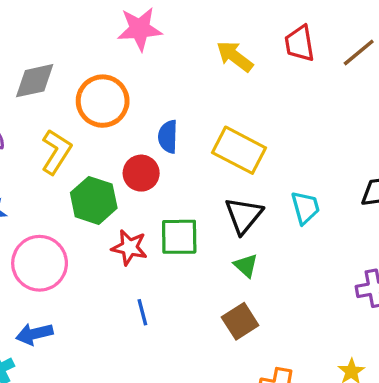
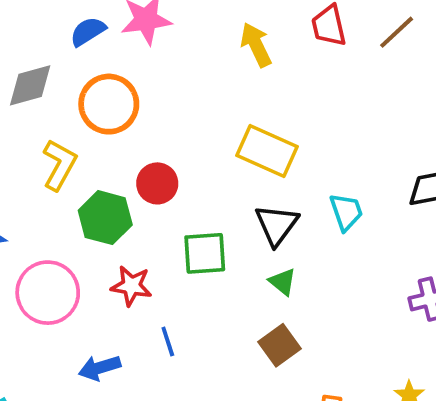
yellow arrow: (235, 56) -> (256, 45), turned 30
blue semicircle: (168, 137) -> (88, 31), moved, turned 60
red star: (129, 247) -> (131, 286), moved
blue arrow: (34, 334) -> (100, 368), moved

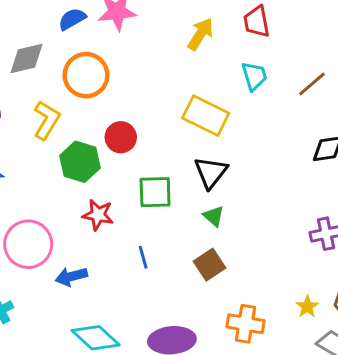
brown line: (397, 32) -> (312, 84), moved
yellow arrow: (256, 45) -> (200, 34), turned 56
cyan trapezoid: (346, 212) -> (254, 76), moved
pink circle: (48, 293) -> (28, 244), moved
blue line: (168, 342) -> (143, 257), moved

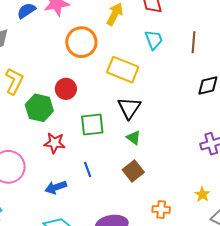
orange circle: (86, 75) -> (81, 42), moved
brown line: (312, 84) -> (194, 42), turned -40
blue arrow: (71, 277) -> (56, 187), moved
orange cross: (245, 324) -> (161, 209), size x0.7

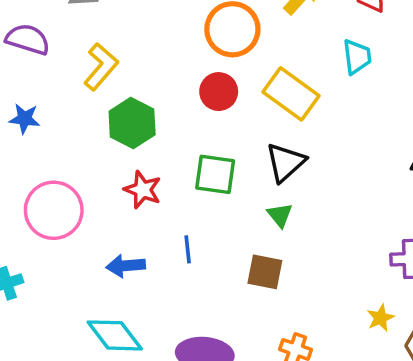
red circle: (66, 89) -> (219, 92), moved
brown square: (133, 171) -> (265, 272), turned 35
yellow star: (202, 194) -> (380, 318), moved

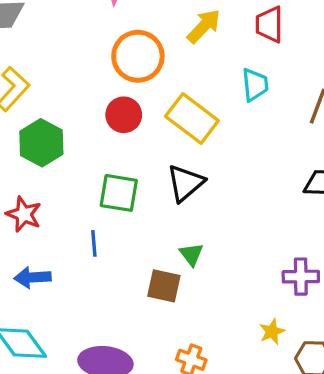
red star: (143, 190) -> (24, 214), moved
green triangle: (280, 215) -> (191, 254), moved
blue line: (188, 249) -> (94, 243), moved

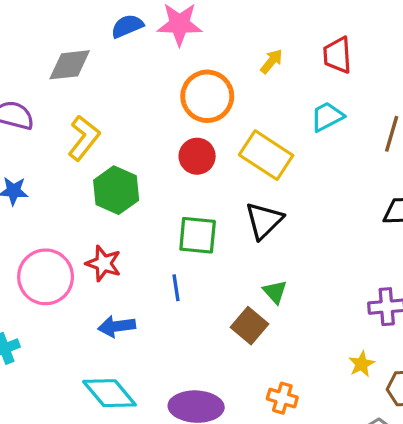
yellow arrow: (204, 26) -> (271, 61), size x0.7
cyan trapezoid: (255, 85) -> (327, 117), turned -108
brown square: (164, 286) -> (249, 326), turned 32

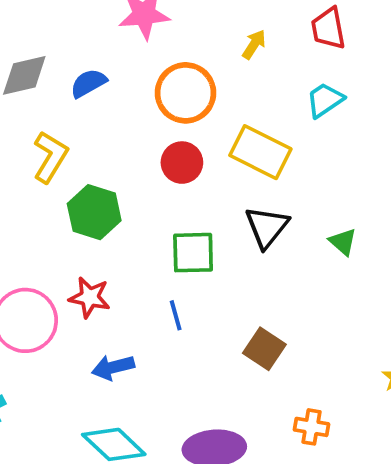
blue semicircle: (127, 26) -> (88, 83), moved
green triangle: (275, 292) -> (343, 242), moved

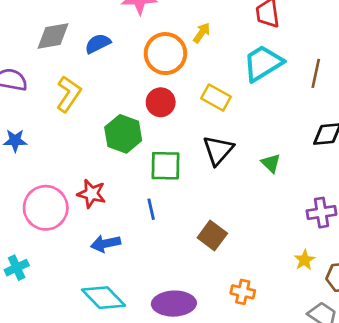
yellow arrow: (254, 44) -> (202, 33), moved
cyan trapezoid: (325, 100) -> (263, 63), size x1.5
yellow rectangle: (260, 152) -> (216, 98), size x0.7
green hexagon: (94, 212) -> (123, 134), moved

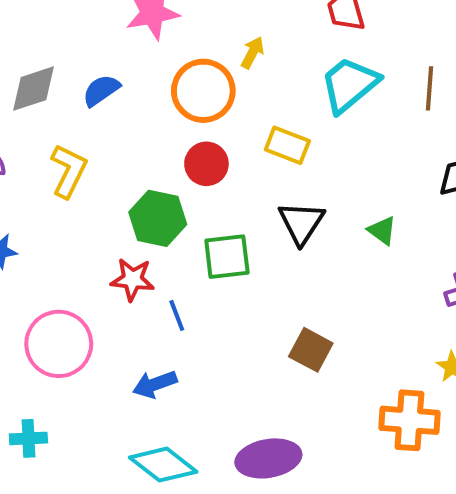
red star: (91, 194) -> (132, 279), moved
blue line: (151, 209) -> (177, 315), moved
cyan cross: (17, 268) -> (28, 438), turned 30
orange cross: (243, 292) -> (409, 420), moved, size x1.6

